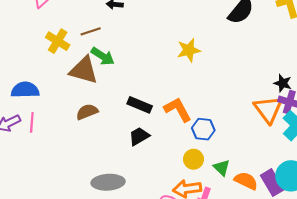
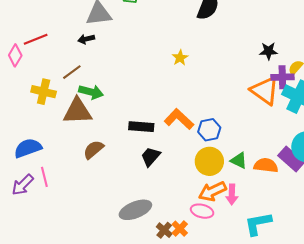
yellow star: (189, 50) -> (180, 58), moved, size x0.7
black star: (283, 83) -> (269, 51), moved
yellow circle: (194, 159) -> (209, 161), size x1.4

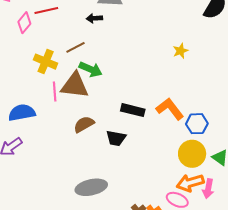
black trapezoid: (151, 157) -> (116, 138), moved, turned -130
pink line: (44, 177) -> (55, 91), moved
gray ellipse: (135, 210) -> (91, 187), moved

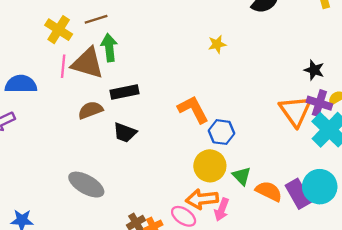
green arrow: (91, 69) -> (109, 48), turned -130
black rectangle: (133, 110) -> (124, 92), moved, turned -35
gray ellipse: (91, 187) -> (86, 185), turned 32

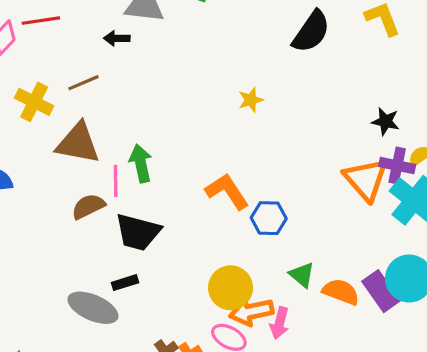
green arrow: (109, 48) -> (141, 163), moved
pink line: (63, 66) -> (116, 181), moved
black rectangle: (124, 92) -> (125, 283), moved, size x0.7
black trapezoid: (125, 133) -> (138, 232), size x1.4
yellow circle: (210, 166) -> (231, 288), moved

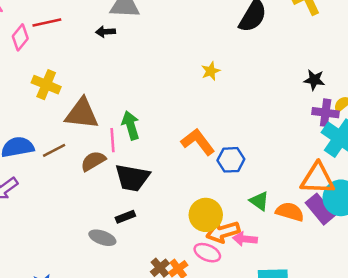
brown line: (83, 83) -> (54, 150), moved
orange triangle: (366, 179) -> (318, 179), moved, turned -42
gray ellipse: (93, 308) -> (102, 238), size x0.7
pink arrow: (280, 323) -> (245, 239), turned 85

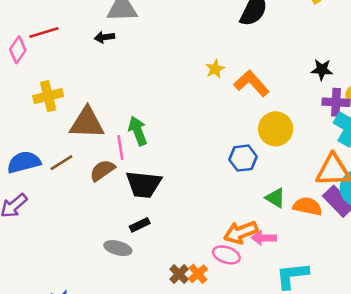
yellow cross: (46, 85) -> (48, 96), turned -32
orange L-shape: (198, 142) -> (252, 83), moved
yellow circle: (206, 215) -> (276, 129), moved

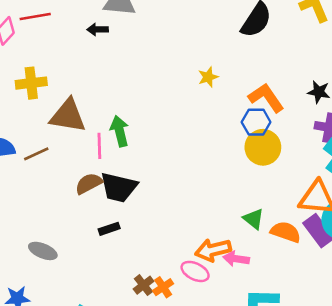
orange L-shape: (252, 83) -> (266, 98), moved
blue hexagon: (243, 158) -> (256, 122), moved
brown semicircle: (102, 170) -> (89, 183), moved
gray ellipse: (118, 248) -> (43, 251), moved

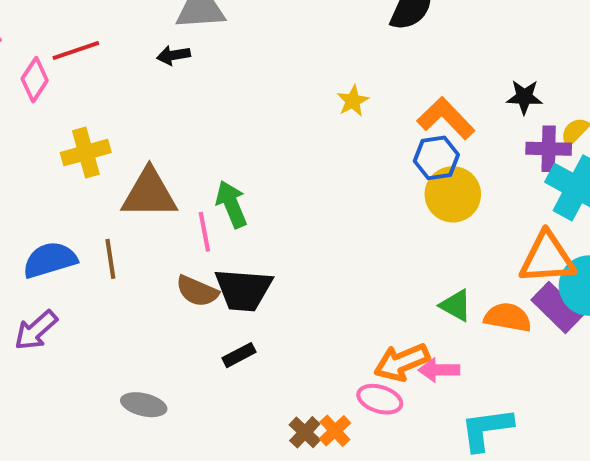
brown line: (36, 154) -> (110, 259), turned -65
brown semicircle: (89, 183) -> (197, 291), turned -120

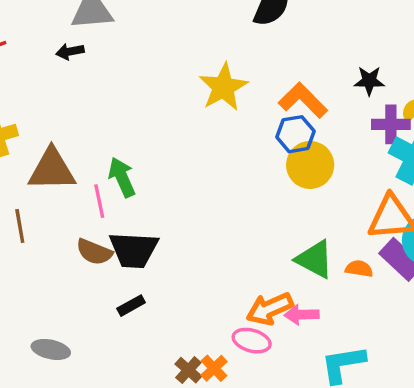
yellow star: (353, 101) -> (223, 87), size x1.8
green triangle: (456, 305) -> (315, 259), size x1.4
orange semicircle: (508, 317) -> (359, 269), size x0.7

